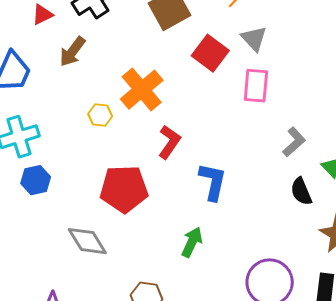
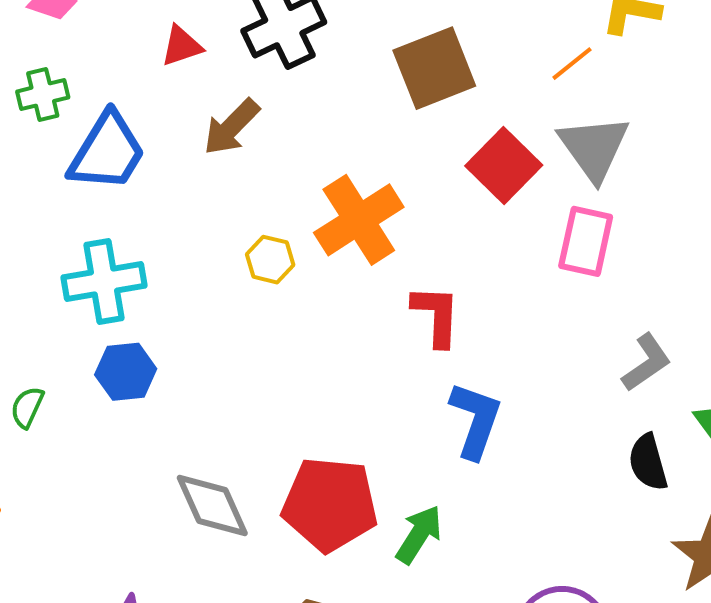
gray triangle: (254, 39) -> (594, 148), size x1.4
red L-shape: (169, 142) -> (436, 315), moved, turned -40
red pentagon: (124, 189) -> (330, 504), moved

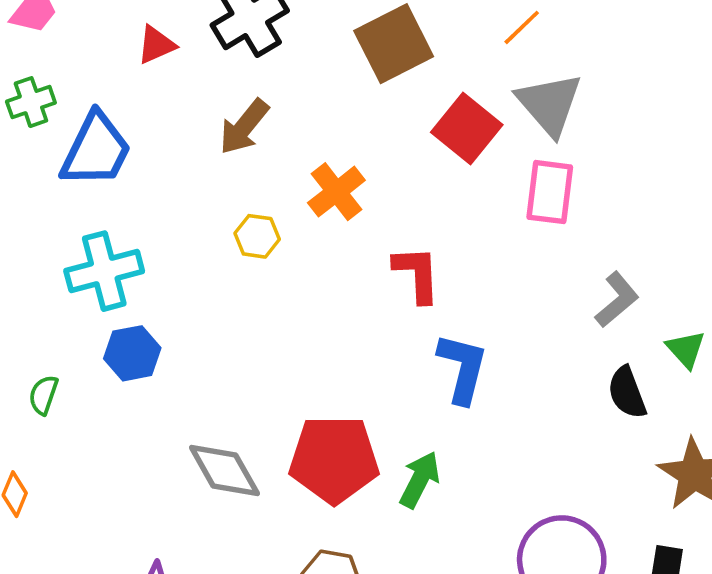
brown arrow: (231, 127) -> (244, 127), moved
orange cross: (359, 220) -> (336, 192), size x0.7

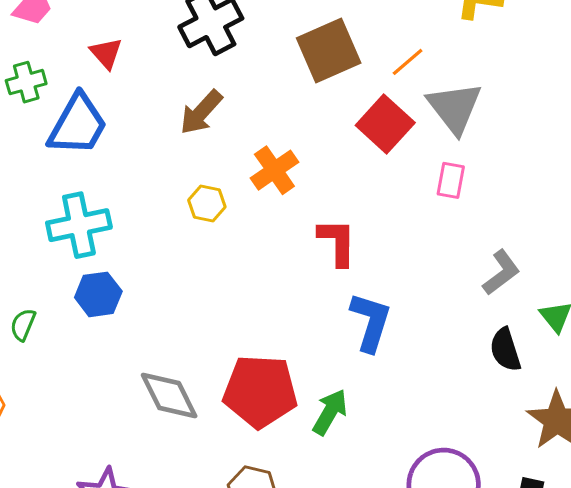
orange line: (522, 27) -> (408, 62), moved
red triangle: (156, 45) -> (106, 53), moved, turned -51
pink rectangle: (550, 192) -> (451, 180), size x0.7

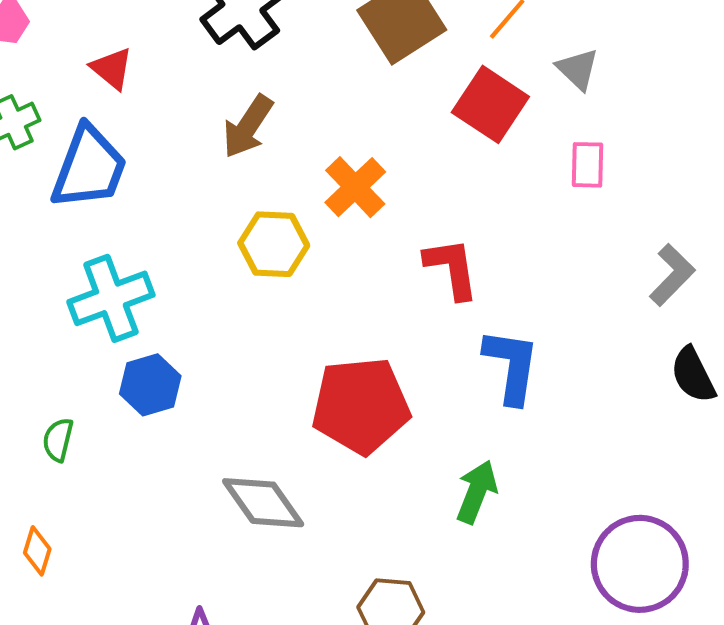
gray triangle: (454, 108) -> (578, 69), size x0.6
yellow hexagon: (207, 203) -> (274, 244), size x1.4
red pentagon: (260, 391) -> (361, 406), moved

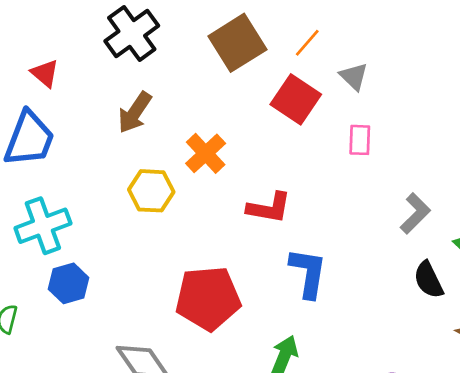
red L-shape: (452, 268) -> (269, 208), turned 108

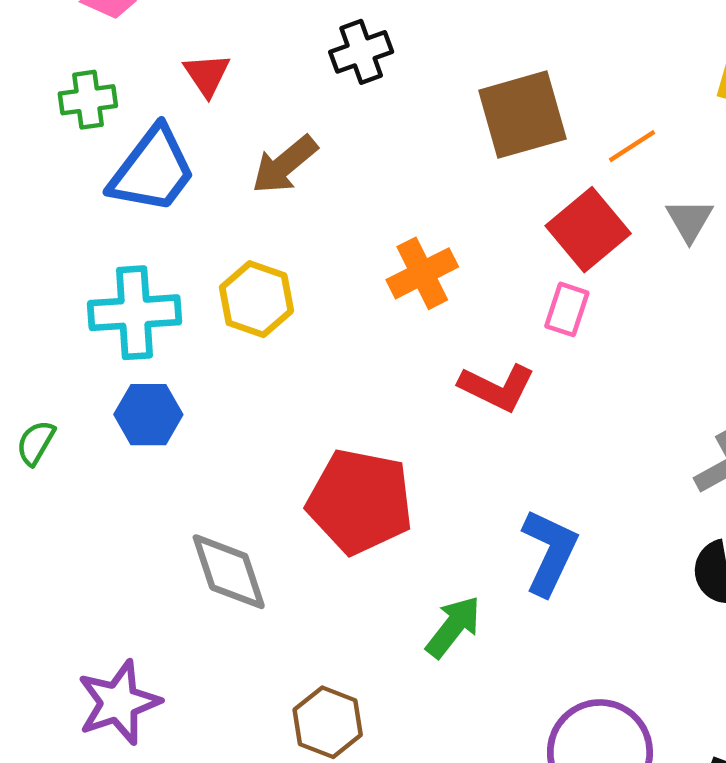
black cross: (132, 33) -> (361, 52), size x0.7
brown arrow: (135, 113) -> (285, 165), moved
pink rectangle: (360, 140) -> (567, 309), moved
yellow hexagon: (151, 191) -> (256, 299), moved
blue L-shape: (308, 273) -> (550, 552), moved

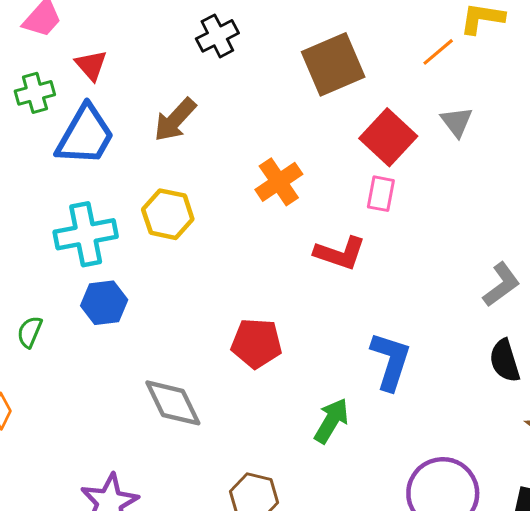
red triangle: (207, 75) -> (91, 65), moved
orange line: (632, 146) -> (438, 52), moved
red pentagon: (360, 501) -> (257, 343), size x0.7

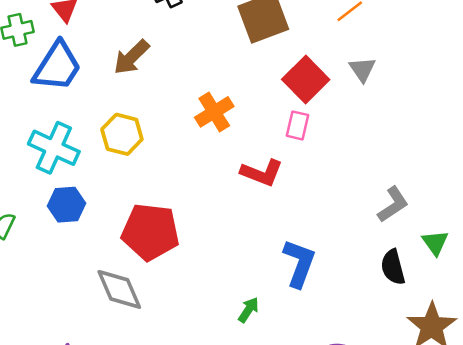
cyan cross: (86, 234) -> (54, 148), turned 33
red pentagon: (257, 343) -> (150, 232), moved, size x1.4
green arrow: (331, 421) -> (248, 310), size x0.7

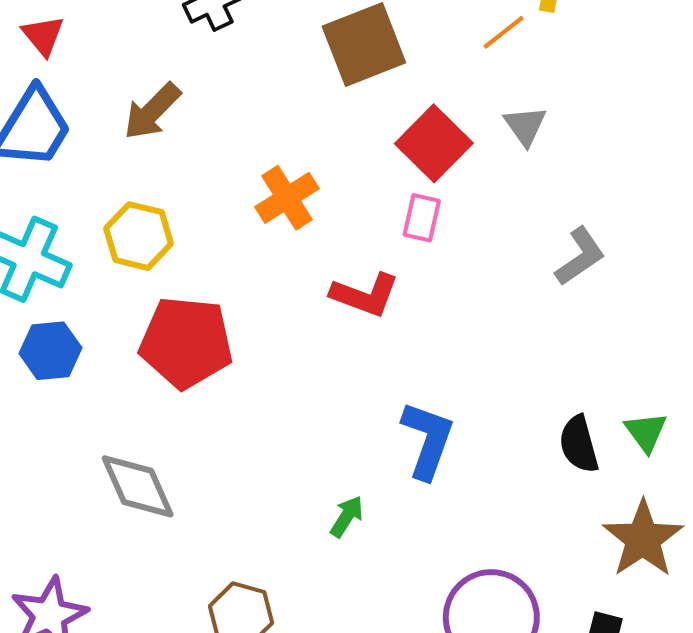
gray L-shape: (393, 205) -> (580, 256), moved
red pentagon: (150, 232) -> (186, 342), moved
green triangle: (435, 243) -> (646, 432), moved

